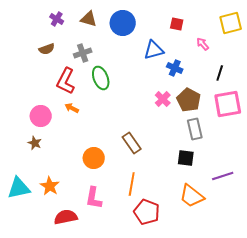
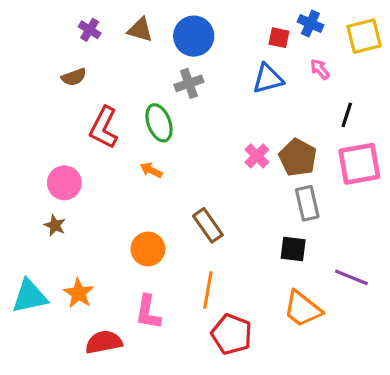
blue triangle: (154, 50) -> (268, 79), moved
gray cross: (83, 53) -> (189, 83), moved
blue cross: (175, 68) -> (310, 23), moved
orange arrow: (72, 108) -> (151, 170), moved
purple line: (223, 176) -> (351, 277), turned 40

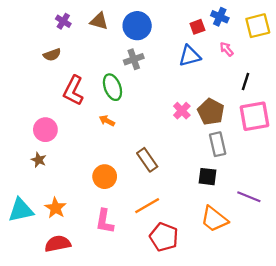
red square: (279, 38) -> (197, 27), turned -32
orange line: (208, 290) -> (147, 206), turned 50
red semicircle: (104, 342) -> (58, 244), moved

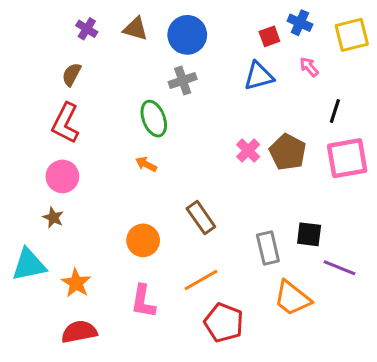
brown semicircle: (52, 55) -> (72, 74), turned 138
red L-shape: (73, 91) -> (65, 123), moved
gray rectangle: (218, 144) -> (268, 248), moved
black square: (208, 177) -> (309, 234), moved
cyan triangle: (21, 210) -> (29, 265), moved

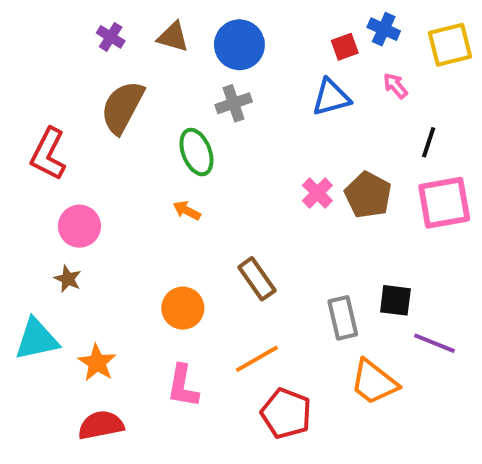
brown semicircle: (72, 74) -> (122, 107), moved, size x1.8
red L-shape: (65, 123) -> (48, 154), moved

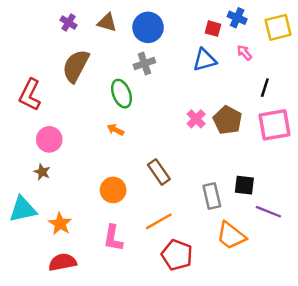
red square: (345, 47) -> (213, 29), turned 35

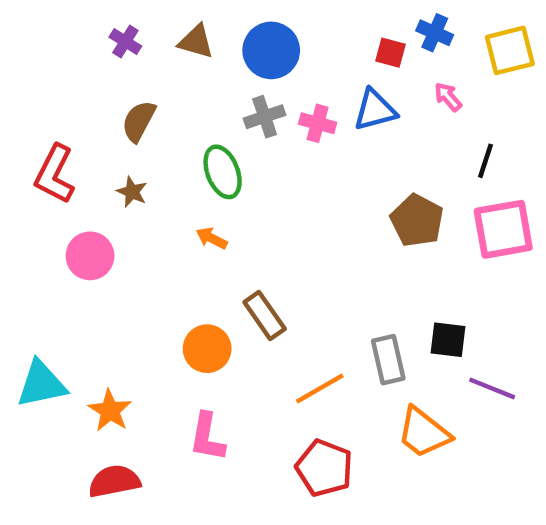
brown semicircle: (76, 66) -> (139, 121), size x0.7
pink cross: (196, 119) -> (318, 123), moved, turned -30
brown star: (42, 172) -> (132, 192), moved
brown rectangle: (159, 172) -> (265, 316), moved
orange line: (159, 221) -> (320, 388), moved

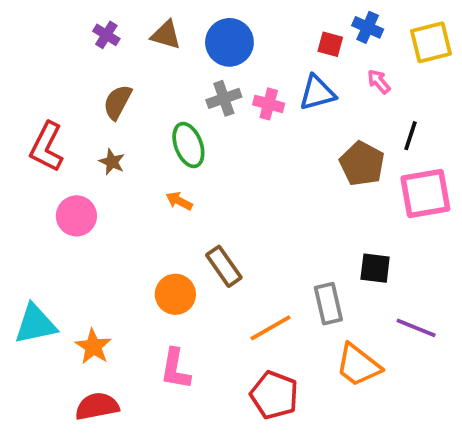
brown pentagon: (417, 221) -> (362, 164), moved
black square: (448, 340) -> (375, 268), moved

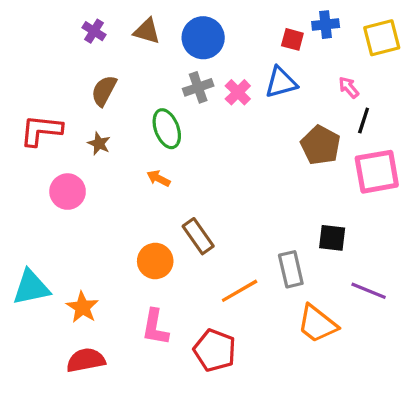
blue cross: (368, 27) -> (326, 25), turned -30
pink arrow: (379, 82) -> (349, 87), moved
pink cross: (269, 104) -> (238, 92), turned 30
red L-shape: (47, 147) -> (41, 130), turned 69
red pentagon: (274, 395) -> (215, 350), moved

